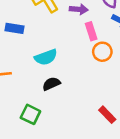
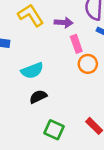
green square: (30, 114) -> (54, 130), moved

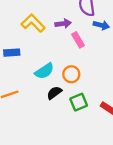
orange circle: (88, 64) -> (71, 74), moved
green square: (54, 130) -> (79, 102), moved, turned -36

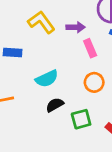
orange circle: (71, 74) -> (94, 82), moved

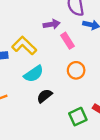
yellow L-shape: (41, 22) -> (24, 46), moved
green square: (81, 119) -> (78, 117), moved

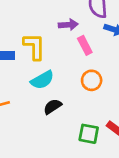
yellow L-shape: (24, 46) -> (34, 46), turned 40
green square: (78, 117) -> (89, 134), turned 30

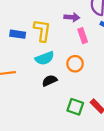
orange circle: (92, 80) -> (75, 64), moved

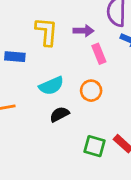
yellow L-shape: (42, 30) -> (47, 32), moved

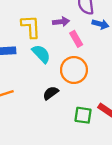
cyan semicircle: (51, 86) -> (41, 54), moved, turned -102
orange circle: (91, 91) -> (74, 70), size x1.5

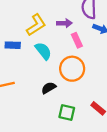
yellow L-shape: (31, 27) -> (36, 25), turned 55
green square: (83, 115) -> (67, 112), moved

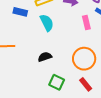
pink rectangle: (77, 40) -> (86, 23), moved
orange circle: (72, 69) -> (84, 59), moved

